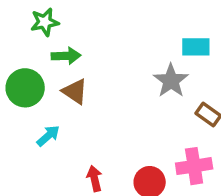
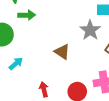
brown triangle: (75, 91) -> (62, 52), moved

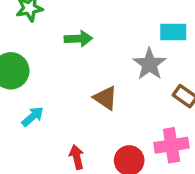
green arrow: (27, 15) -> (78, 39), moved

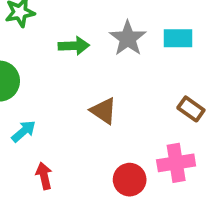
gray star: (149, 64) -> (128, 38), moved
red arrow: (77, 157) -> (44, 176), moved

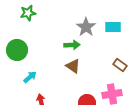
green arrow: (74, 46) -> (72, 45), moved

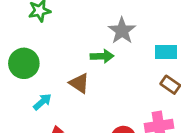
cyan rectangle: (113, 27) -> (166, 52), moved
brown triangle: (73, 66) -> (79, 83), moved

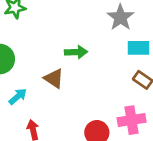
gray star: (122, 31) -> (120, 17), moved

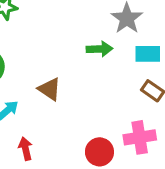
green arrow: (76, 52) -> (99, 49), moved

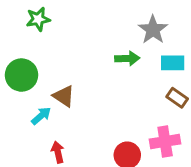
brown triangle: (50, 89) -> (64, 96), moved

